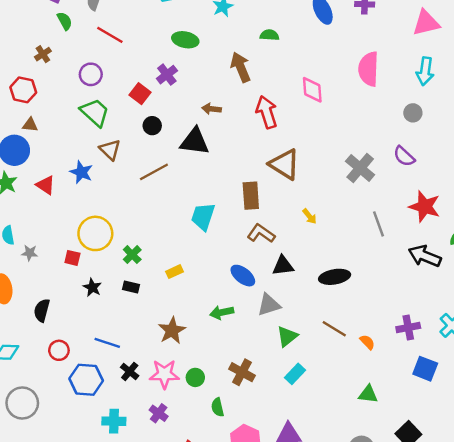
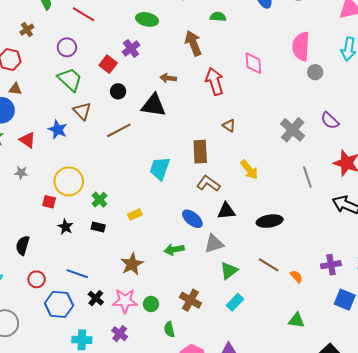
gray circle: (413, 113) -> (315, 72), moved
brown triangle: (284, 164) -> (229, 126), size x0.5
yellow arrow: (310, 216) -> (249, 170), size x1.5
gray star: (30, 253) -> (21, 173), moved

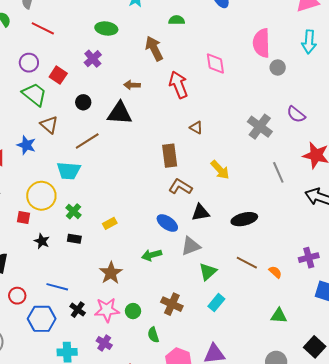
red square: (108, 64) -> (58, 75), moved
cyan trapezoid: (160, 169) -> (69, 171), moved, turned -100

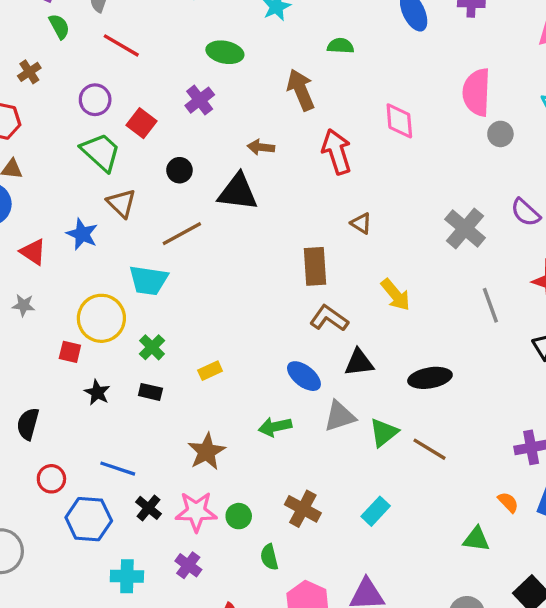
green triangle: (208, 272) -> (384, 433), moved
orange semicircle: (275, 272) -> (508, 502), moved

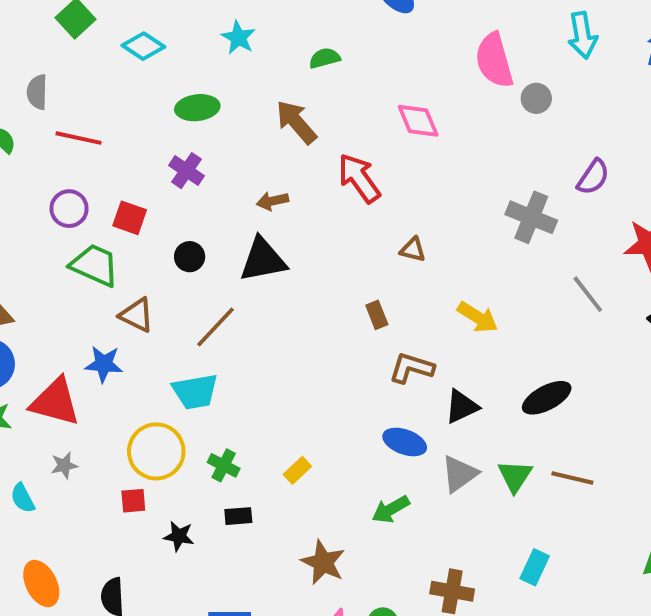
purple semicircle: (526, 212) -> (593, 177), turned -80
red triangle: (33, 252) -> (55, 402), size x1.6
brown rectangle: (315, 266) -> (377, 315), size x0.6

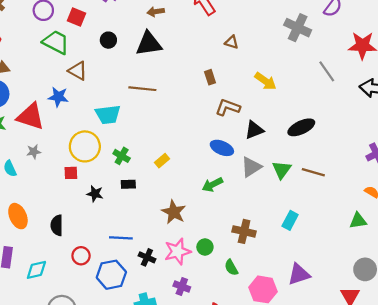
brown line: (215, 327) -> (142, 89), moved, turned 50

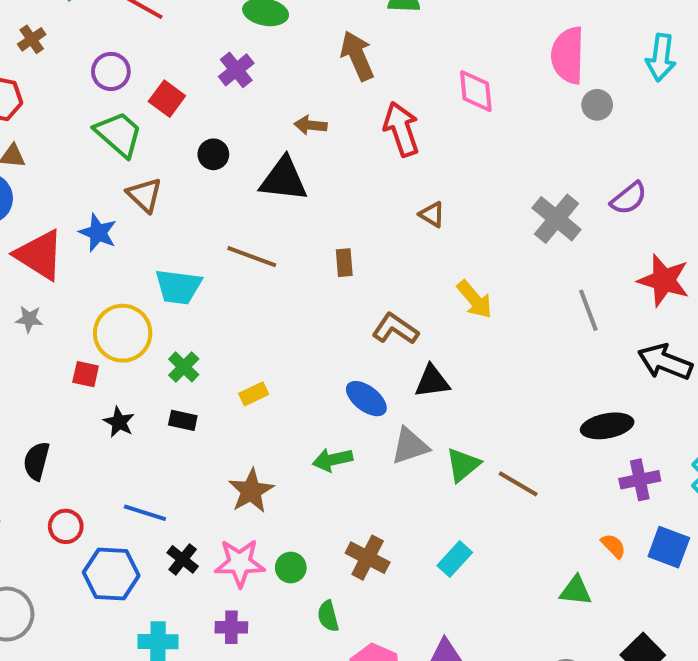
brown rectangle: (210, 77) -> (344, 263), moved
black ellipse: (301, 127) -> (607, 426), moved
purple cross: (182, 286) -> (231, 627), turned -35

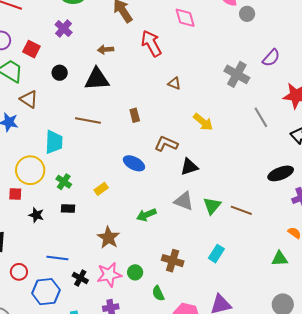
cyan trapezoid: (178, 287) -> (54, 142), turned -85
blue ellipse: (366, 399) -> (134, 163), moved
gray triangle: (410, 446) -> (184, 201), turned 50

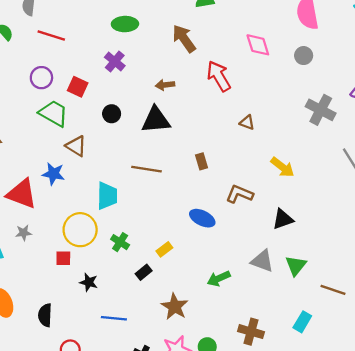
gray circle: (247, 14) -> (304, 56), moved
black triangle: (189, 167) -> (283, 219), moved
black rectangle: (68, 208) -> (144, 272), moved, turned -40
brown line: (241, 210) -> (333, 290), moved
blue line: (57, 258) -> (114, 318), moved

